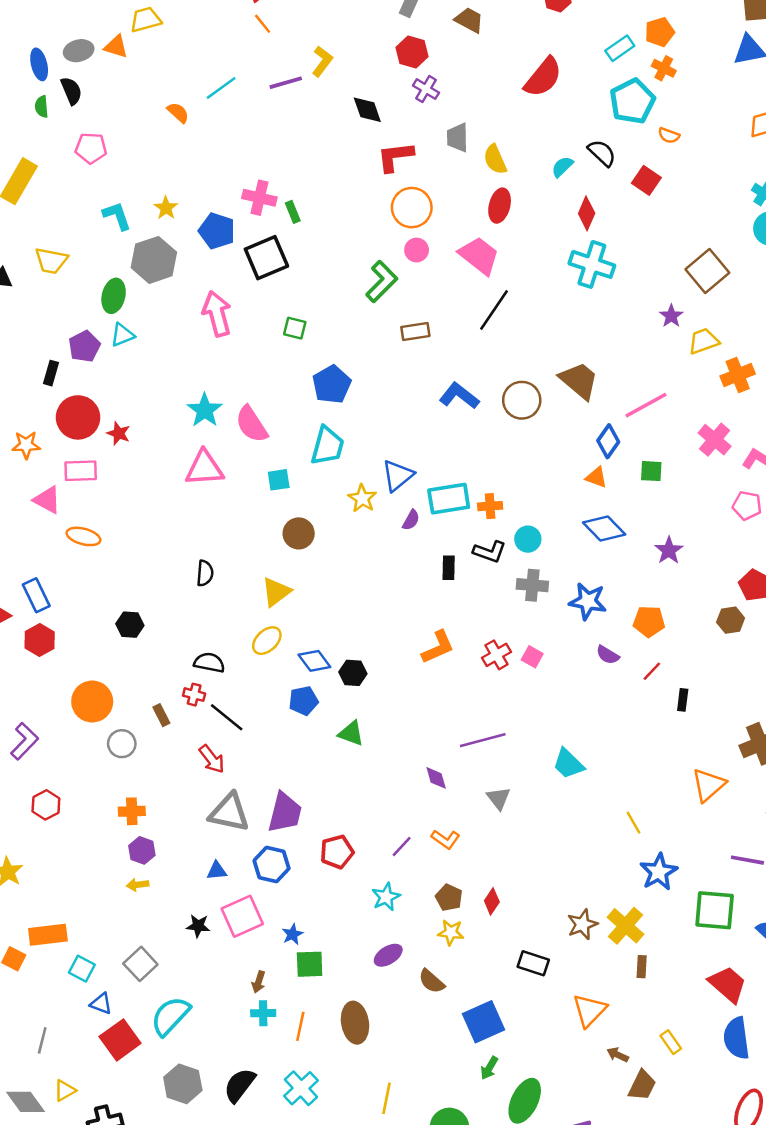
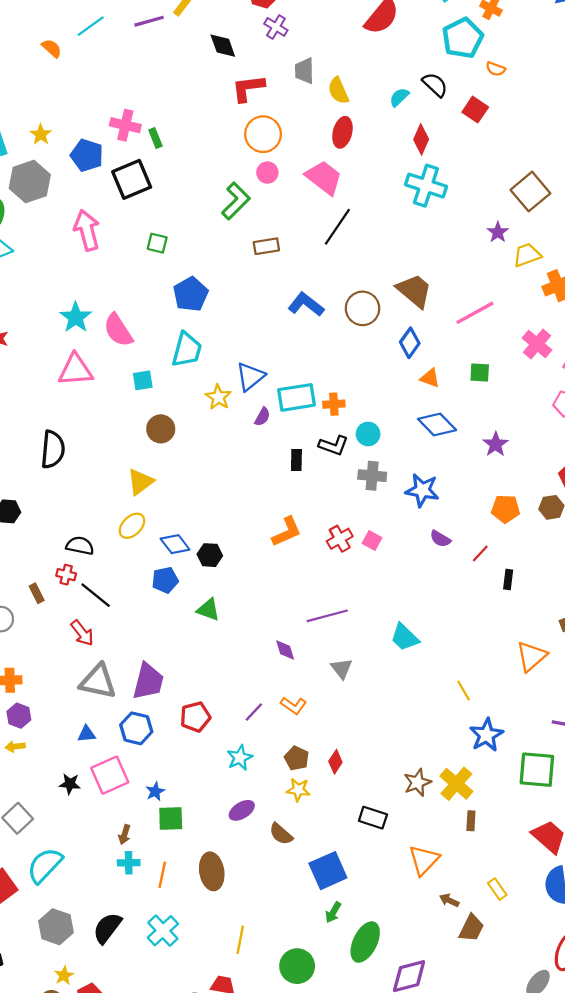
blue diamond: (608, 441) -> (410, 343), moved
black semicircle: (205, 573) -> (53, 449), moved, size x1.6
orange pentagon: (649, 622) -> (505, 509), moved

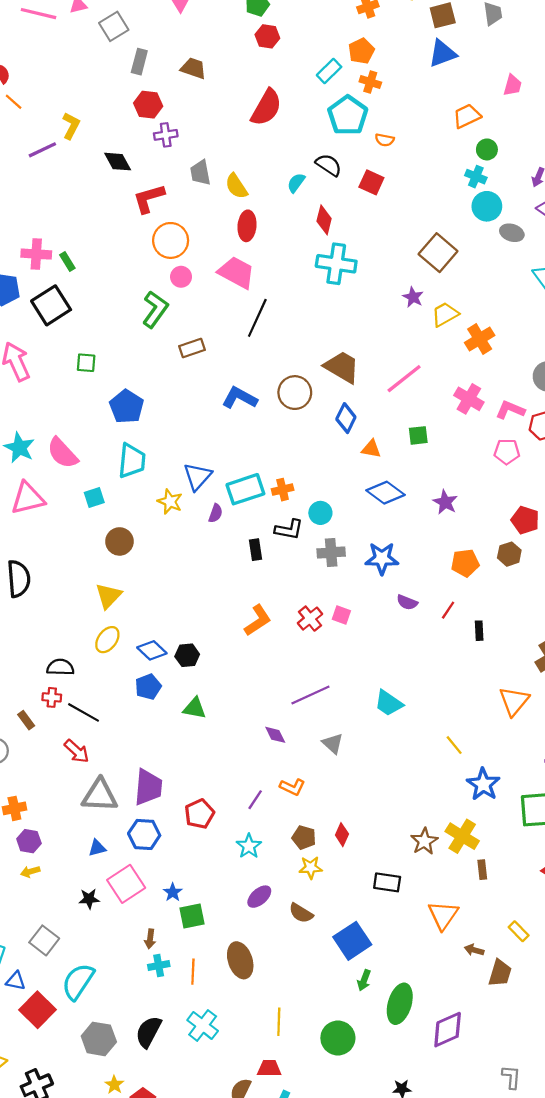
purple cross: (276, 27) -> (166, 135), turned -30

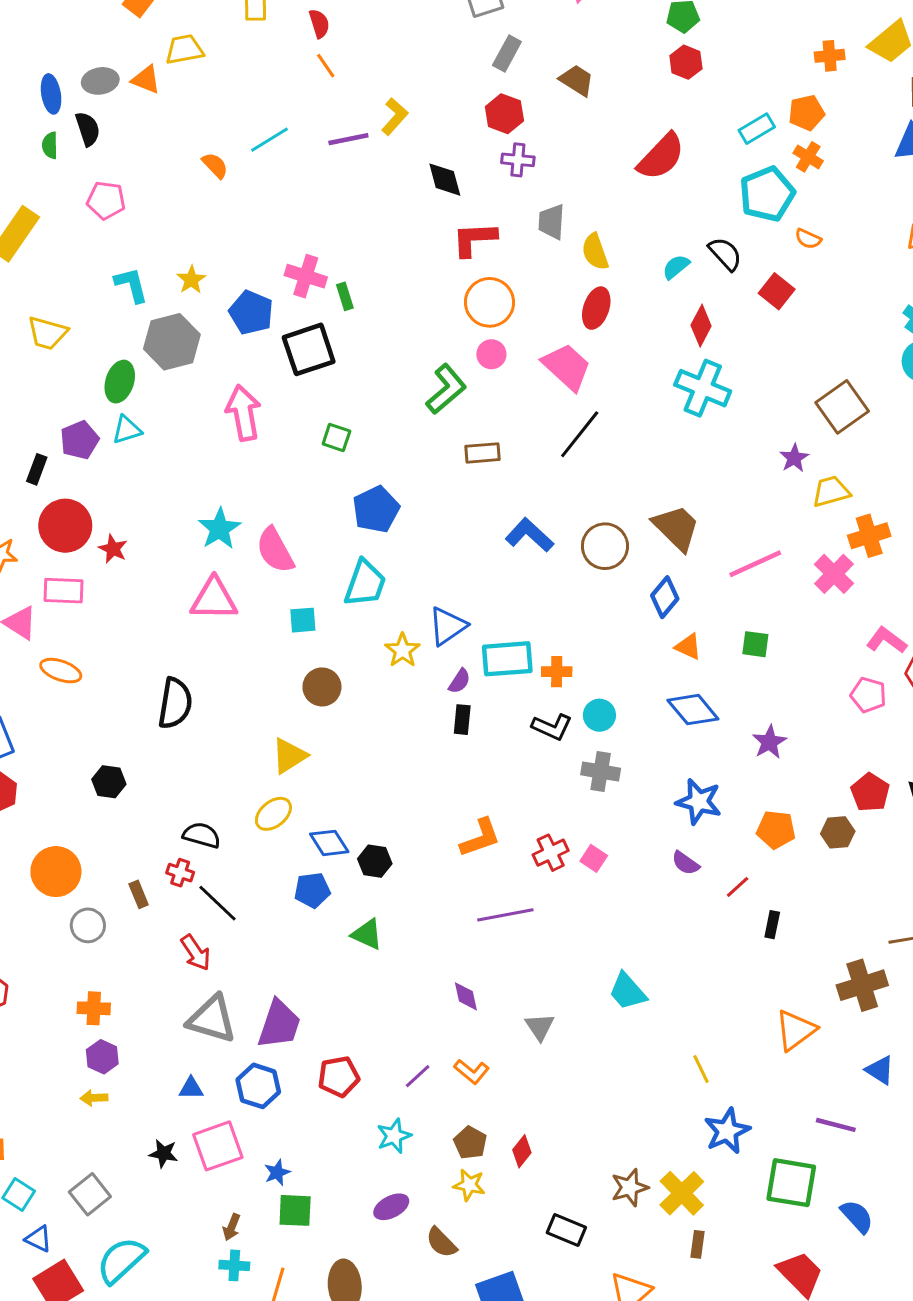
pink cross: (469, 399) -> (834, 574), moved
black rectangle: (256, 550) -> (462, 720), moved
blue star: (382, 558) -> (699, 802), moved
purple line: (310, 695) -> (505, 915), moved

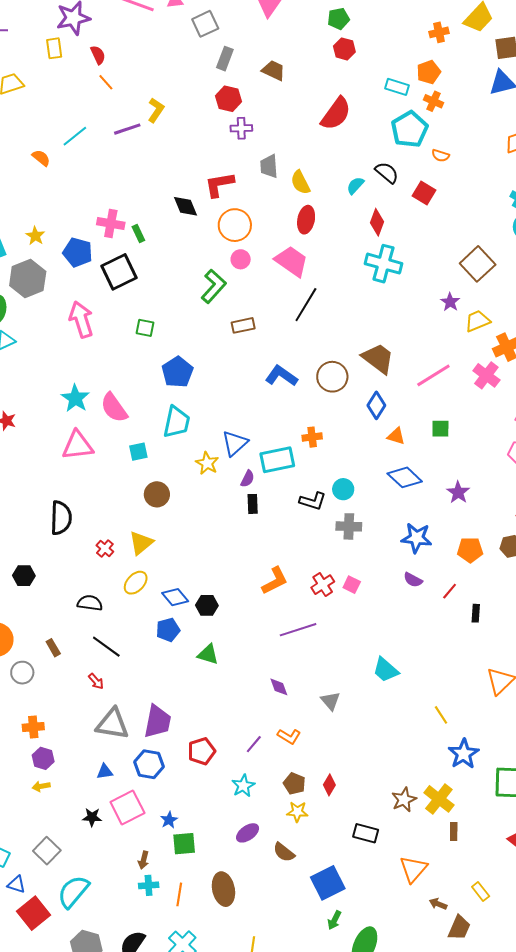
cyan rectangle: (757, 129) -> (397, 87), turned 55
black diamond: (445, 180) -> (185, 206), moved
orange cross: (557, 672) -> (312, 437), moved
red cross: (180, 873) -> (105, 549), moved, turned 30
red arrow: (196, 953) -> (96, 681), size x0.7

